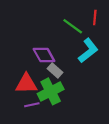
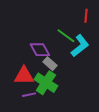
green line: (73, 26) -> (66, 36), moved
green cross: (51, 91) -> (46, 83), turned -30

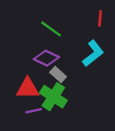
green line: (66, 36) -> (51, 29), moved
purple diamond: (40, 50) -> (46, 58), turned -35

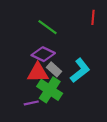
cyan L-shape: (93, 53) -> (80, 70), moved
red triangle: (28, 89) -> (38, 73), moved

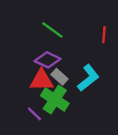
red line: (93, 17) -> (104, 35), moved
purple line: (31, 103) -> (34, 114), turned 56

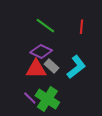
red line: (104, 35) -> (81, 27), moved
green cross: (55, 100) -> (47, 99), moved

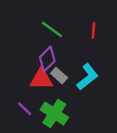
purple diamond: (41, 51) -> (47, 59), turned -70
purple line: (30, 98) -> (25, 109), moved

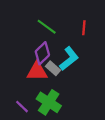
cyan L-shape: (87, 77) -> (69, 59), moved
purple line: (25, 109) -> (22, 107), moved

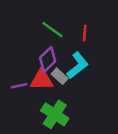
red line: (84, 28) -> (85, 33), moved
purple line: (22, 107) -> (19, 86), moved, turned -56

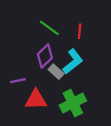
red triangle: (42, 80) -> (36, 100), moved
green cross: (55, 114) -> (73, 103), moved, turned 30

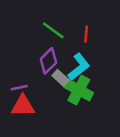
red triangle: (36, 100) -> (23, 106), moved
green cross: (73, 103) -> (79, 90), moved, turned -35

